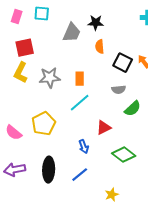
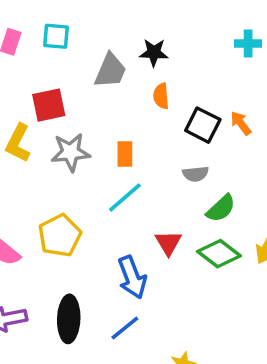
red square: (25, 48) -> (49, 105), moved
red triangle: (104, 128) -> (168, 243), turned -35
blue arrow: (84, 147) -> (132, 277), size x1.6
green diamond: (124, 155) -> (219, 254), moved

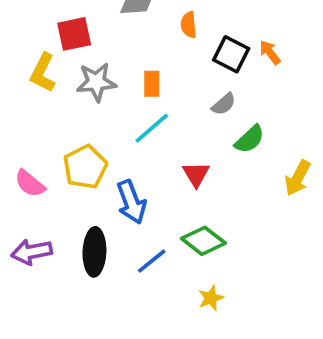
gray semicircle: (196, 174) -> (224, 104), turned -35
green diamond: (219, 254) -> (203, 241), moved
blue arrow: (132, 277) -> (131, 202), moved

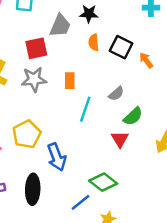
red square: (74, 34) -> (36, 48), moved
black square: (231, 54) -> (121, 47), moved
cyan line: (152, 128) -> (85, 109), moved, turned -30
red triangle: (196, 174) -> (120, 139), moved
blue line: (152, 261) -> (80, 202), moved

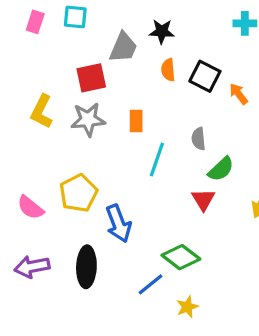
gray semicircle: (116, 94) -> (199, 139), turned 126

